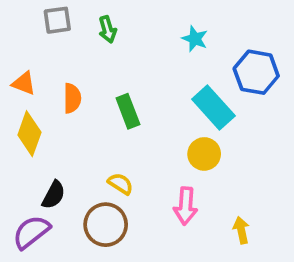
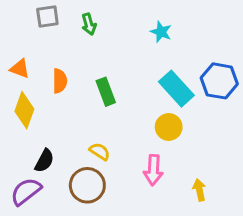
blue hexagon: (256, 72) -> (219, 81), moved

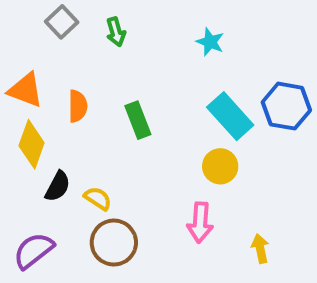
gray square: (47, 16) -> (62, 22), turned -35
orange triangle: (20, 69) -> (26, 90), size x1.4
yellow semicircle: (100, 152) -> (98, 198), moved
black semicircle: (44, 161) -> (58, 186), moved

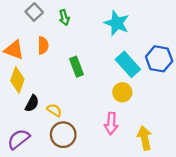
cyan star: (210, 42) -> (117, 23), size x1.6
orange semicircle: (78, 106) -> (43, 45), moved
yellow arrow: (260, 249) -> (145, 138), size x1.5

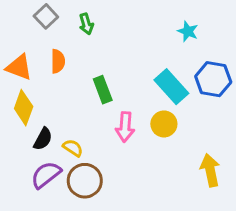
cyan star: (117, 23) -> (188, 31), moved, size x0.6
pink arrow: (111, 124) -> (125, 127), moved
yellow arrow: (145, 138) -> (210, 170), moved
purple semicircle: (19, 139) -> (46, 175), moved

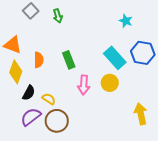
orange semicircle: (58, 61) -> (39, 60), moved

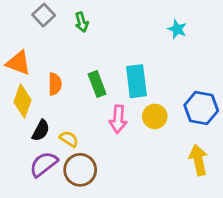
blue hexagon: (143, 53) -> (201, 108), moved
cyan rectangle: (115, 58) -> (136, 81), moved, turned 35

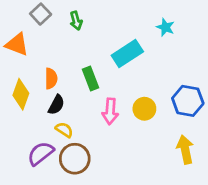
orange triangle: (18, 63) -> (17, 44), moved
cyan rectangle: (136, 81) -> (127, 54), moved, turned 64
black semicircle: (41, 130) -> (56, 105), moved

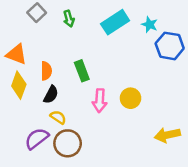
orange triangle: (17, 44) -> (16, 54), moved
cyan rectangle: (127, 54) -> (115, 22), moved
blue hexagon: (188, 101) -> (170, 46), moved
yellow arrow: (185, 149) -> (167, 135), turned -90

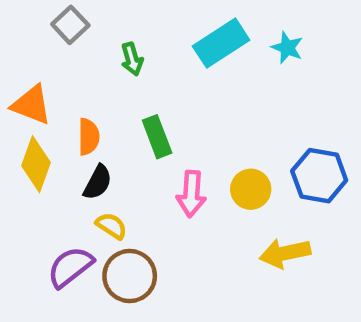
green arrow: (69, 19) -> (132, 59), moved
blue hexagon: (170, 46) -> (319, 176), moved
yellow arrow: (167, 135) -> (285, 253), moved

